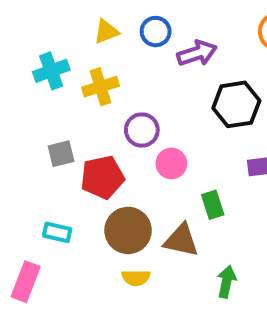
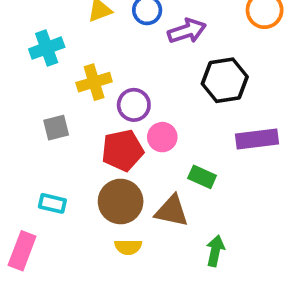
yellow cross: (100, 87) -> (94, 82), moved
red pentagon: (102, 177) -> (122, 150), moved
green rectangle: (213, 205) -> (202, 177), turned -48

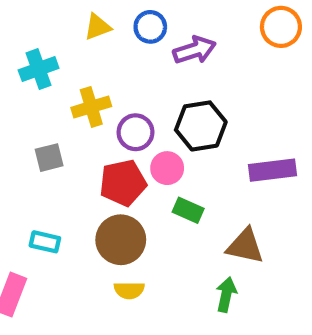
black hexagon: (225, 80) -> (201, 126), moved
green rectangle: (202, 177) -> (188, 210), moved
brown triangle: (172, 211) -> (245, 246), moved

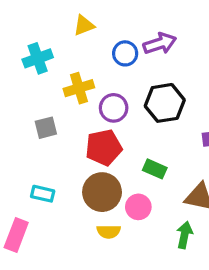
blue circle: (150, 27) -> (125, 53), moved
pink circle: (167, 168) -> (138, 207), moved

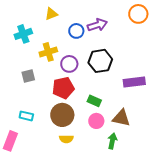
pink circle: (138, 207) -> (96, 121), moved

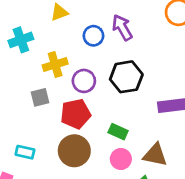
purple arrow: (97, 25) -> (122, 28), turned -102
gray square: (28, 76) -> (40, 97), moved

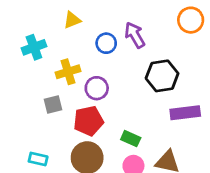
black hexagon: (126, 77) -> (162, 76), moved

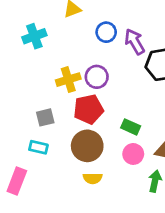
purple arrow: (135, 35) -> (135, 42), moved
yellow cross: (68, 72) -> (68, 80), moved
gray square: (53, 105) -> (45, 117), moved

